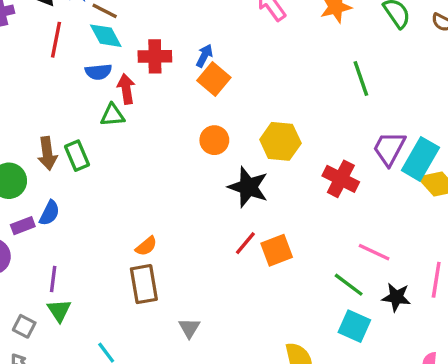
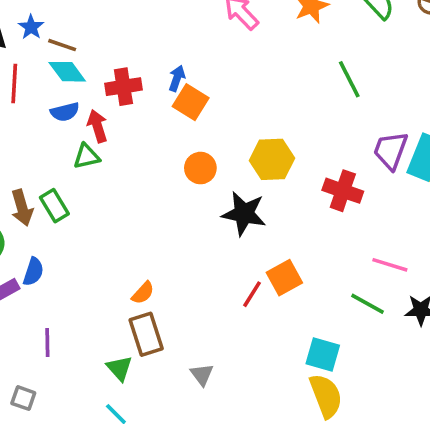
red line: (245, 243) -> (252, 294), moved
green triangle: (59, 311) -> (119, 368), moved
cyan square: (354, 326) -> (323, 355), moved

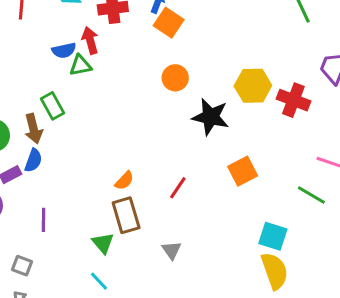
blue semicircle: (65, 112) -> (64, 50), moved
yellow hexagon: (272, 159) -> (253, 86), moved
brown arrow: (22, 208) -> (33, 129), moved
red line: (252, 294) -> (178, 188), moved

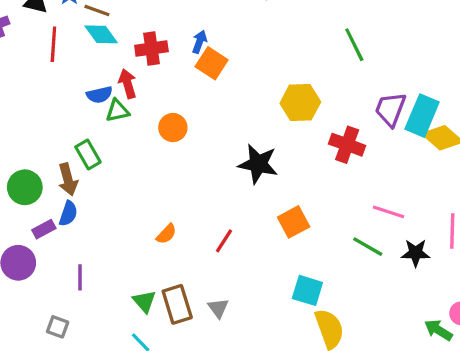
orange circle: (175, 78) -> (173, 128), moved
yellow hexagon: (253, 86) -> (300, 103), moved
brown rectangle: (126, 215) -> (177, 304), moved
cyan square: (273, 236) -> (307, 290), moved

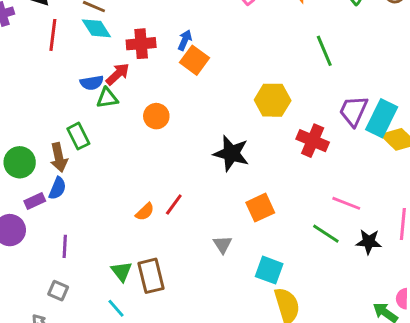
red arrow: (128, 84) -> (118, 74), turned 60
red line: (224, 241) -> (174, 204), moved
gray triangle: (218, 308) -> (223, 245), moved
gray square: (58, 327) -> (58, 291), moved

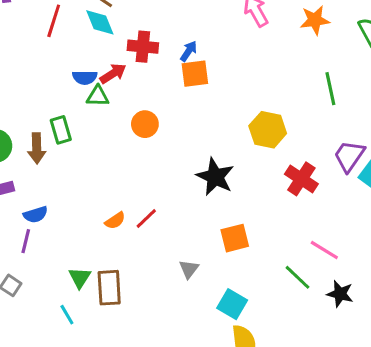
orange square: (195, 60) -> (195, 74), turned 36
blue semicircle: (57, 188) -> (36, 215), moved, turned 40

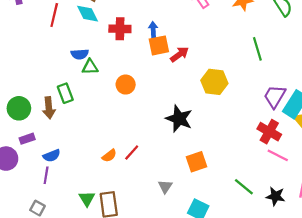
blue arrow: (189, 51) -> (153, 30), turned -32
red arrow: (113, 74) -> (179, 54), moved
red cross: (301, 179) -> (269, 132), moved
pink line: (324, 250) -> (278, 155), moved

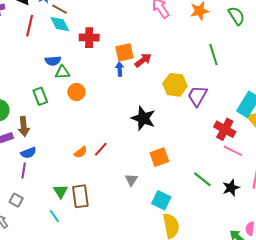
blue arrow: (153, 30) -> (120, 69), moved
orange circle: (126, 85) -> (76, 92), moved
purple trapezoid: (275, 96) -> (197, 96), moved
brown arrow: (49, 108) -> (24, 126), moved
black star: (275, 196) -> (231, 188), turned -30

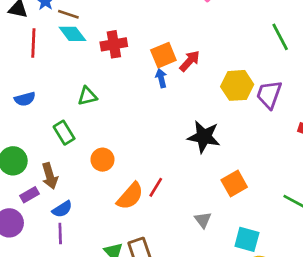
blue semicircle: (53, 61) -> (25, 99), moved
orange circle: (76, 92) -> (102, 160), moved
orange semicircle: (81, 152) -> (130, 196), size x1.6

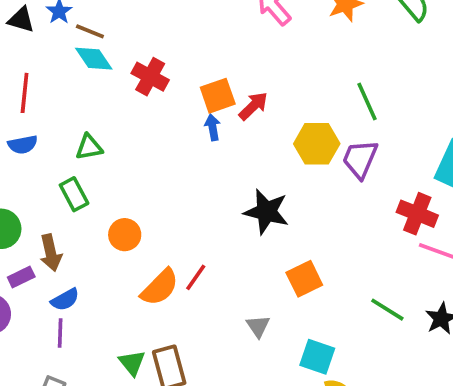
green line: (280, 37) -> (367, 102), moved
red line: (33, 43) -> (25, 93), moved
red cross: (114, 44) -> (150, 77), turned 35
green triangle: (87, 96) -> (89, 147), moved

